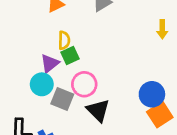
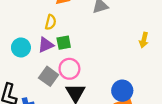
yellow semicircle: (64, 40) -> (51, 22), moved
cyan circle: (42, 84) -> (21, 48), moved

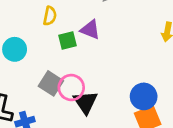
purple triangle: (46, 45) -> (90, 30), moved, turned 49
pink circle: (69, 69) -> (71, 88), moved

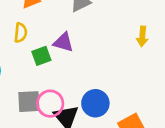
gray square: (51, 83) -> (29, 102), turned -30
blue circle: (144, 96) -> (95, 103), moved

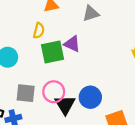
green square: (41, 56) -> (53, 52), size x1.5
gray square: (29, 102) -> (26, 93), moved

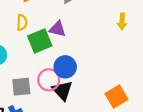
blue circle: (90, 97) -> (65, 67), moved

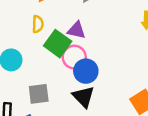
green square: (40, 41) -> (58, 44), turned -30
pink circle: (49, 80) -> (74, 57), moved

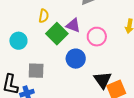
pink circle: (74, 57) -> (97, 37), moved
black triangle: (83, 97) -> (103, 80), moved

